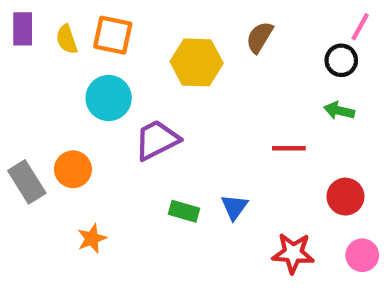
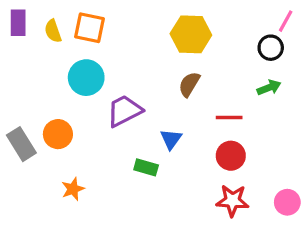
brown semicircle: (260, 37) -> (189, 84), moved
yellow hexagon: (197, 62) -> (191, 34), moved
green arrow: (339, 111) -> (269, 88), turned 145
red circle: (345, 197) -> (231, 156), moved
blue triangle: (234, 207) -> (171, 139), moved

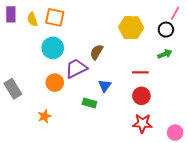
yellow hexagon: (191, 34) -> (131, 28), moved
brown semicircle: (189, 84) -> (97, 52), moved
orange circle: (58, 134) -> (55, 83), moved
pink circle: (287, 202) -> (175, 133), moved

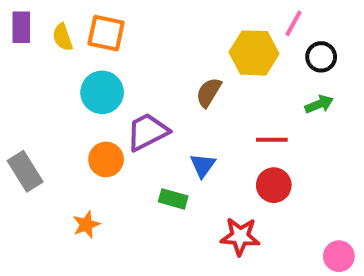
pink line: (175, 13) -> (293, 23), moved
brown semicircle: (97, 52) -> (209, 92), moved
red star: (142, 123) -> (240, 236), moved

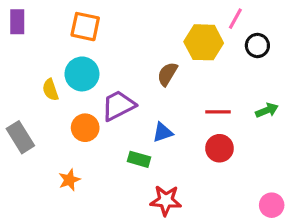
yellow semicircle: (63, 37) -> (50, 90), moved
green arrow: (319, 104) -> (267, 110), moved
blue triangle: (203, 165) -> (163, 132), turned 35
red star: (240, 236) -> (166, 200), moved

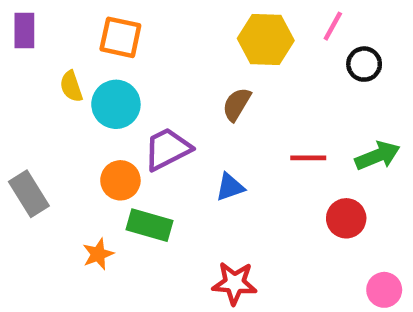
yellow hexagon: (204, 42) -> (266, 39), moved
yellow semicircle: (50, 90) -> (71, 86), moved
green arrow: (267, 110) -> (378, 156), size x1.4
red circle: (219, 148) -> (346, 218), moved
green rectangle: (139, 159) -> (149, 225), moved, size x1.4

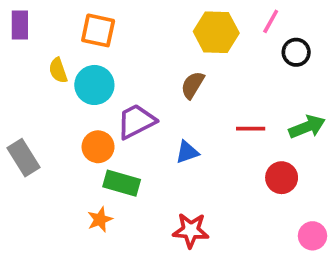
orange star: (98, 254) -> (100, 219), moved

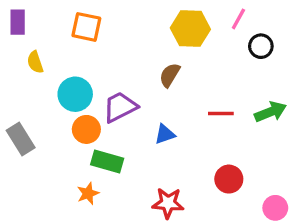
yellow semicircle: (58, 70) -> (35, 62), moved
cyan circle: (94, 85) -> (75, 94), moved
red circle: (282, 178) -> (229, 179), moved

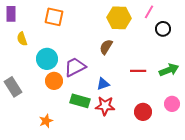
green rectangle: (107, 161) -> (80, 101), moved
orange star: (88, 193) -> (46, 121), moved
red star: (168, 203) -> (105, 106), moved
pink circle: (275, 208) -> (172, 104), moved

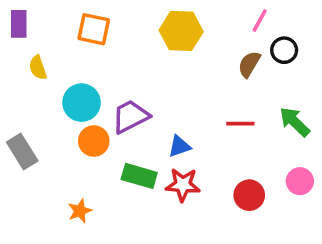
yellow hexagon: (119, 18) -> (181, 31), moved
brown semicircle: (106, 47) -> (249, 64), moved
green arrow: (169, 70) -> (295, 122), turned -114

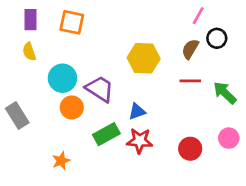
purple rectangle: (19, 24) -> (31, 20), moved
yellow hexagon: (181, 31) -> (144, 58), moved
purple trapezoid: (130, 117) -> (100, 89), turned 60
red line: (240, 124) -> (190, 81), moved
green rectangle: (139, 176) -> (106, 134), turned -45

